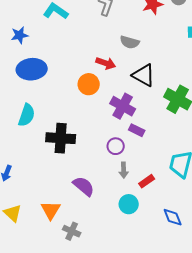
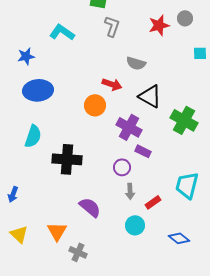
blue diamond: (173, 217) -> (179, 238), turned -30

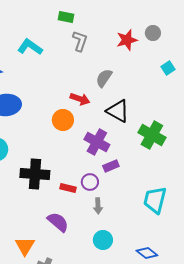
cyan square: (200, 53) -> (168, 68), turned -32
gray semicircle: (136, 63) -> (104, 78), turned 108
purple rectangle: (143, 151) -> (111, 166), turned -49
red rectangle: (153, 202) -> (68, 188), moved, turned 49

